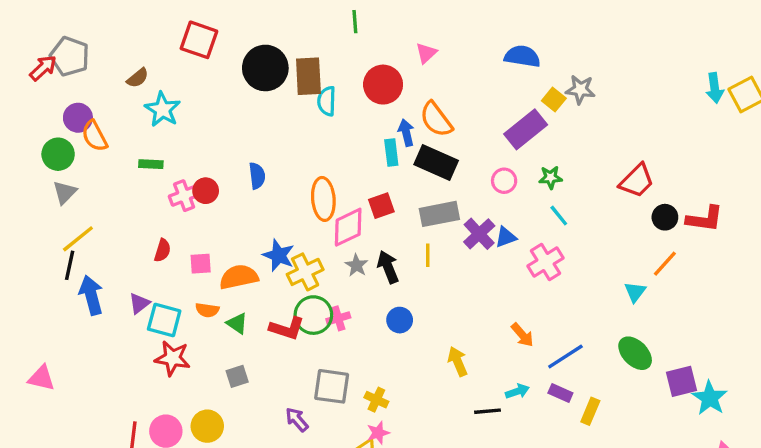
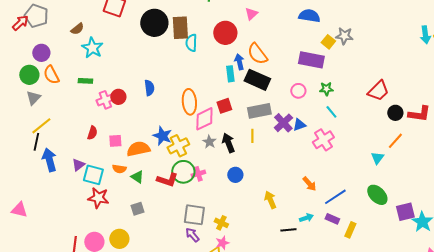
purple rectangle: (526, 129) -> (311, 60), turned 50
orange semicircle: (95, 136) -> (51, 75), moved
purple arrow: (297, 420) -> (192, 235), moved

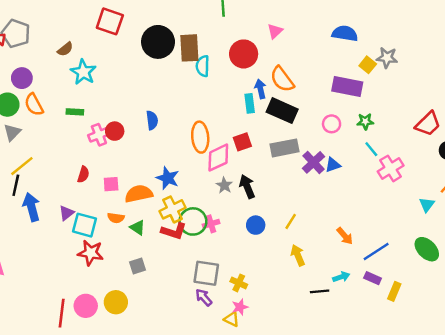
yellow line: (252, 136) -> (291, 221), moved, turned 32
pink cross: (323, 140) -> (391, 168), moved
yellow cross: (178, 146) -> (172, 209), moved

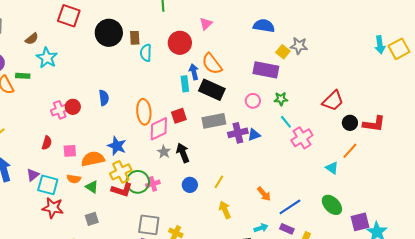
brown rectangle: (189, 48) -> (135, 38), size x0.6
green rectangle: (75, 112) -> (23, 76), moved
purple cross: (313, 162) -> (238, 133), turned 30
cyan triangle: (427, 205) -> (332, 168), turned -32

